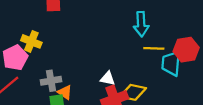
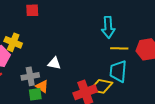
cyan trapezoid: (171, 63) -> (118, 71), moved
white triangle: (108, 78) -> (54, 63), moved

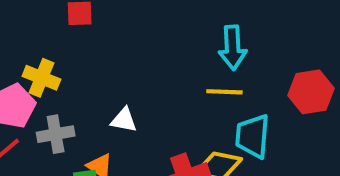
yellow line: (119, 48) -> (224, 92), moved
gray cross: (30, 76) -> (56, 134), moved

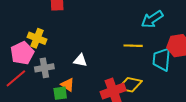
cyan arrow: (233, 48) -> (152, 19), moved, turned 60
cyan trapezoid: (253, 136) -> (162, 59), moved

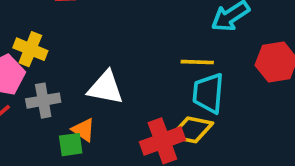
cyan trapezoid: (162, 59) -> (208, 93), moved
white triangle: (80, 60) -> (106, 88), size x1.5

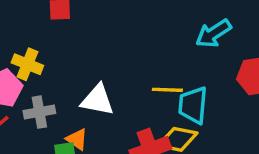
yellow line: (197, 62) -> (167, 90), moved

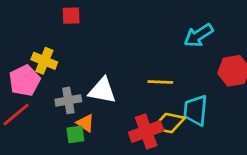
cyan trapezoid: (193, 105) -> (196, 110), moved
gray cross: (39, 112) -> (68, 100), moved

